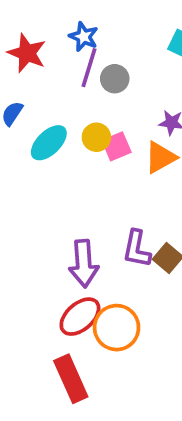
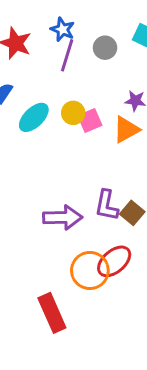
gray circle: (115, 79) -> (105, 48), moved
purple arrow: (84, 264) -> (63, 217), turned -87
red ellipse: (80, 317) -> (114, 261), moved

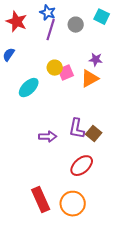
cyan ellipse: (34, 117) -> (29, 88), moved
purple arrow: (63, 217) -> (48, 137), size x0.7
orange circle: (90, 270) -> (73, 204), moved

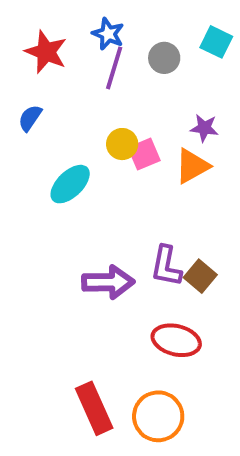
purple arrow: (48, 137) -> (108, 282), size x1.4
red ellipse: (82, 166) -> (176, 340), turned 55

